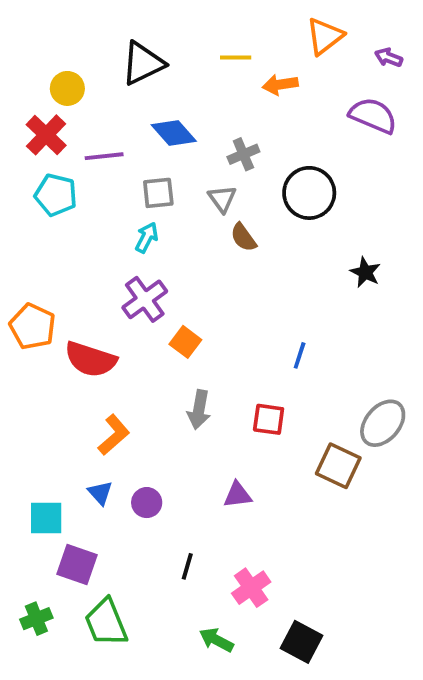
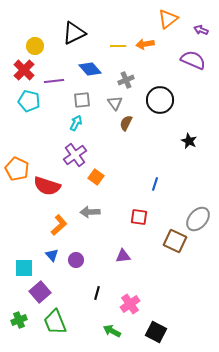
yellow line: (236, 58) -> (118, 46), moved
brown semicircle: (243, 237) -> (126, 123), turned 63
gray arrow: (199, 410) -> (90, 212), moved, turned 78
purple square: (77, 564) -> (40, 292), turned 30

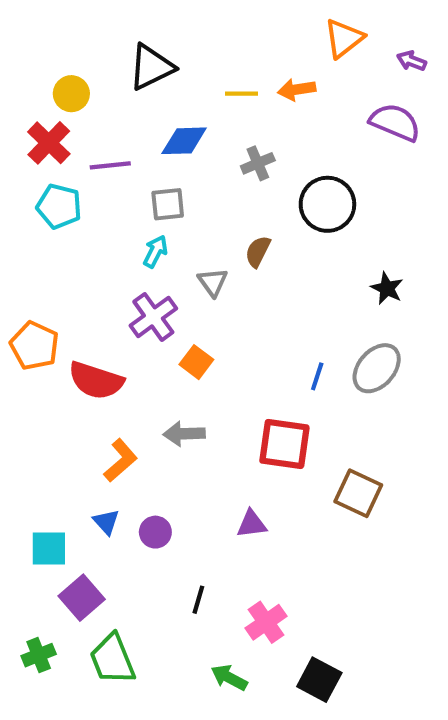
blue diamond: (90, 69) -> (184, 141), turned -50
gray triangle: (115, 103) -> (213, 282), moved
red square: (139, 217) -> (284, 444), size x1.5
gray ellipse: (198, 219) -> (377, 368), moved

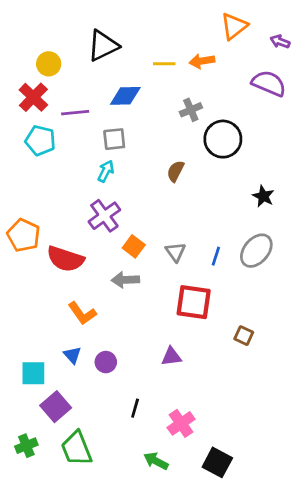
gray cross: (258, 163) -> (191, 110), moved
gray triangle: (213, 282) -> (175, 252), moved
gray arrow: (184, 434) -> (125, 280), moved
orange L-shape: (121, 460) -> (82, 313), turned 96
brown square: (358, 493) -> (244, 336), size x0.6

